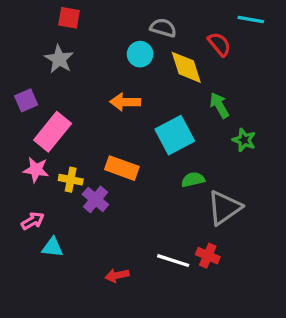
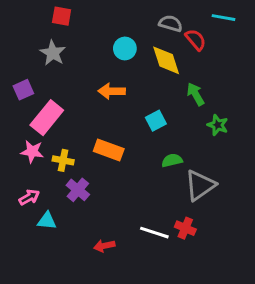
gray semicircle: (163, 28) -> (171, 23), moved
cyan square: (175, 135) -> (156, 121), size x0.6
purple cross: (95, 199) -> (78, 190), moved

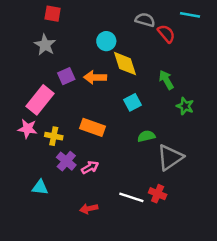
yellow diamond: (166, 60) -> (125, 64), moved
purple square: (23, 90) -> (66, 76), moved
pink arrow: (29, 197) -> (90, 167), moved

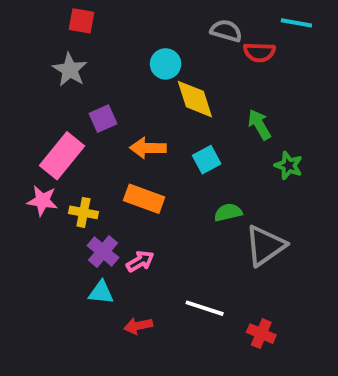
red semicircle: (166, 34) -> (259, 52), turned 132
orange arrow: (95, 77) -> (148, 148), moved
cyan triangle: (40, 187) -> (101, 293), moved
red cross: (158, 194) -> (261, 334), moved

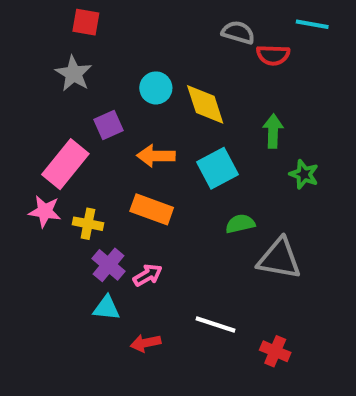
cyan circle: (166, 64) -> (156, 88), moved
green arrow: (259, 124) -> (273, 131), turned 32
cyan square: (207, 160) -> (218, 168), size x1.4
gray triangle: (265, 246) -> (279, 259), turned 45

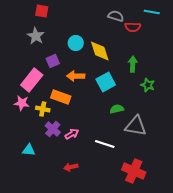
orange rectangle: (152, 209) -> (61, 97), moved
cyan triangle: (106, 308) -> (29, 150), moved
white line: (215, 324) -> (105, 144), moved
red cross: (275, 351) -> (134, 171), size x1.6

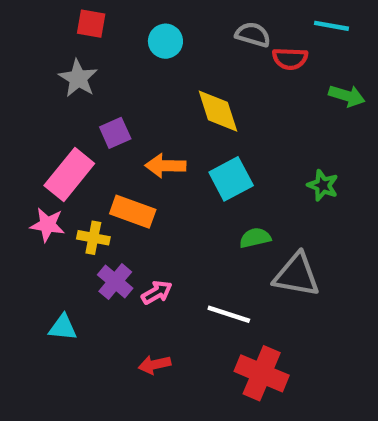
cyan circle: (76, 43) -> (165, 41), moved
green arrow: (133, 64) -> (347, 96), moved, turned 105
red cross: (134, 171) -> (262, 373), moved

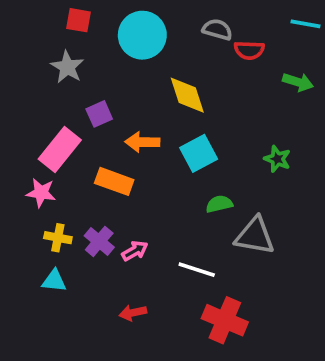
cyan line: (332, 26) -> (305, 24), moved
cyan circle: (165, 41) -> (142, 35), size x1.6
yellow cross: (93, 238) -> (58, 238), moved

